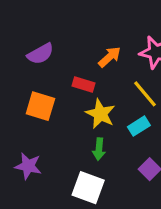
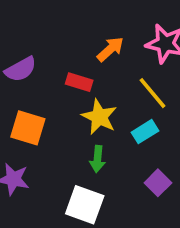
purple semicircle: (40, 54) -> (21, 69), moved
orange square: (40, 106) -> (28, 128), moved

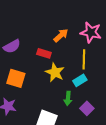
yellow line: (152, 93) -> (84, 59), turned 42
green arrow: (98, 159) -> (68, 98), moved

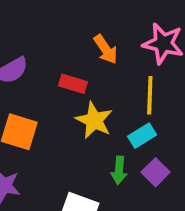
orange arrow: (61, 35) -> (106, 49), turned 98
purple square: (87, 108) -> (156, 172), moved

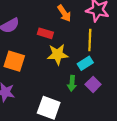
yellow star: (94, 120) -> (58, 54), turned -30

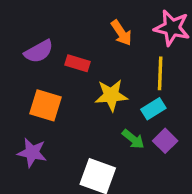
red rectangle: (45, 33) -> (78, 63), moved
green arrow: (72, 83) -> (133, 139), turned -56

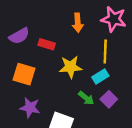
orange arrow: (121, 33) -> (78, 23), turned 30
purple star: (32, 153) -> (30, 108), moved

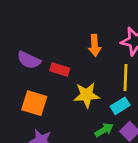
purple semicircle: (19, 36) -> (29, 60), turned 54
green arrow: (86, 98) -> (104, 130), turned -70

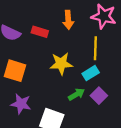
red rectangle: (60, 70) -> (40, 32), moved

